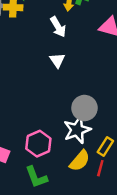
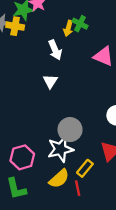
red line: (100, 168) -> (78, 188), turned -35

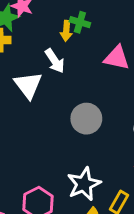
white triangle: (50, 81) -> (28, 85), moved, size x1.5
gray circle: (70, 130) -> (86, 119), moved

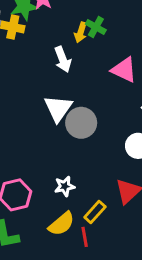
white triangle: (28, 85) -> (58, 108), moved
white star: (84, 184) -> (65, 186), size x0.6

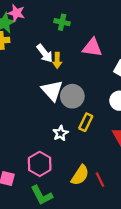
yellow arrow: (81, 32) -> (57, 60), moved
white star: (65, 186) -> (60, 133), moved
yellow rectangle: (95, 212) -> (86, 122), moved

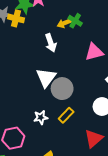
pink triangle: (92, 48) -> (94, 52), turned -42
yellow arrow: (57, 60) -> (64, 23), moved, turned 48

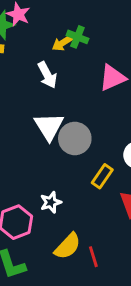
yellow rectangle: (66, 115) -> (102, 176), moved
white star: (41, 117) -> (51, 202), moved

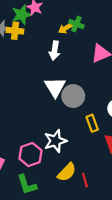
white arrow: (47, 75) -> (54, 51), turned 36
yellow rectangle: (102, 176) -> (92, 123), turned -56
white star: (51, 202) -> (55, 141), size x1.5

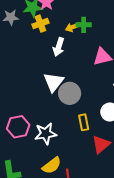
green cross: (76, 24) -> (84, 25), turned -32
yellow cross: (15, 31) -> (40, 24), moved, turned -35
pink hexagon: (30, 155) -> (18, 127), moved

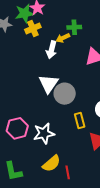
yellow arrow: (73, 27) -> (63, 38), moved

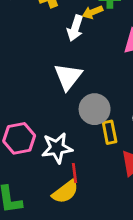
gray circle: (65, 94) -> (95, 109), moved
red line: (68, 172) -> (74, 173), moved

